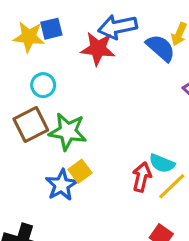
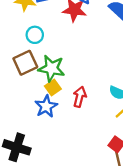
yellow square: (80, 171) -> (53, 87), moved
red arrow: (142, 177) -> (80, 97), moved

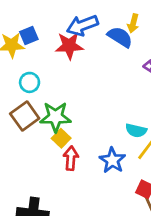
red arrow: (80, 97) -> (71, 158), moved
blue star: (46, 106) -> (112, 160), moved

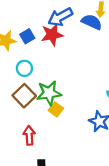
blue square: (29, 36) -> (27, 36), moved
red arrow: (71, 158) -> (29, 135), moved

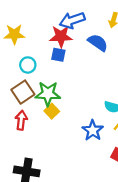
blue semicircle: (92, 22) -> (98, 43), moved
blue square: (27, 36) -> (58, 55), moved, turned 32
red arrow: (29, 135) -> (21, 120), moved

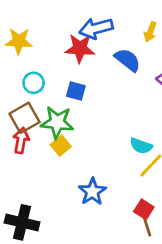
blue square: (58, 55) -> (76, 91), moved
red arrow: (21, 120) -> (21, 141), moved
blue star: (93, 130) -> (92, 192), moved

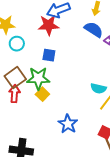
blue semicircle: (128, 60) -> (94, 30), moved
cyan circle: (34, 83) -> (17, 44), moved

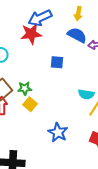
blue square: (49, 55) -> (57, 62), moved
green star: (38, 78) -> (25, 88), size x0.6

